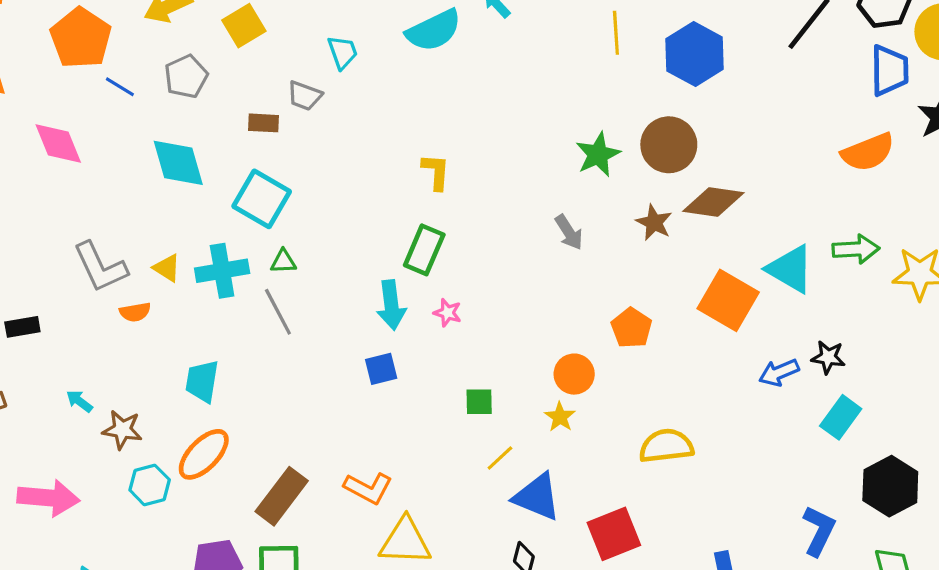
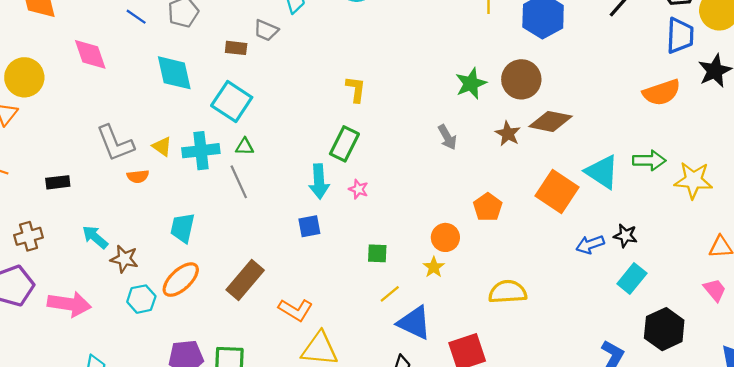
cyan arrow: (79, 401) -> (95, 237), size x1.4
brown rectangle: (282, 496) -> (245, 280), moved

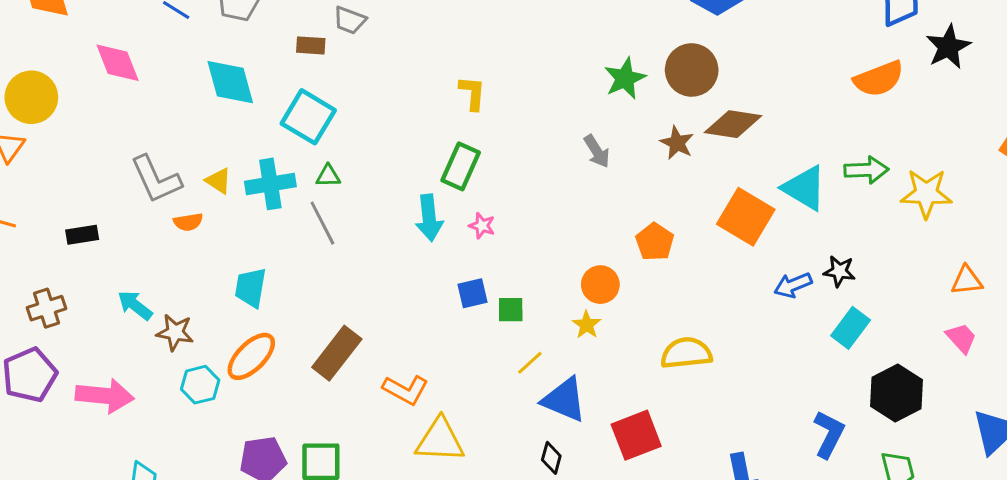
blue square: (309, 226) -> (472, 293), moved

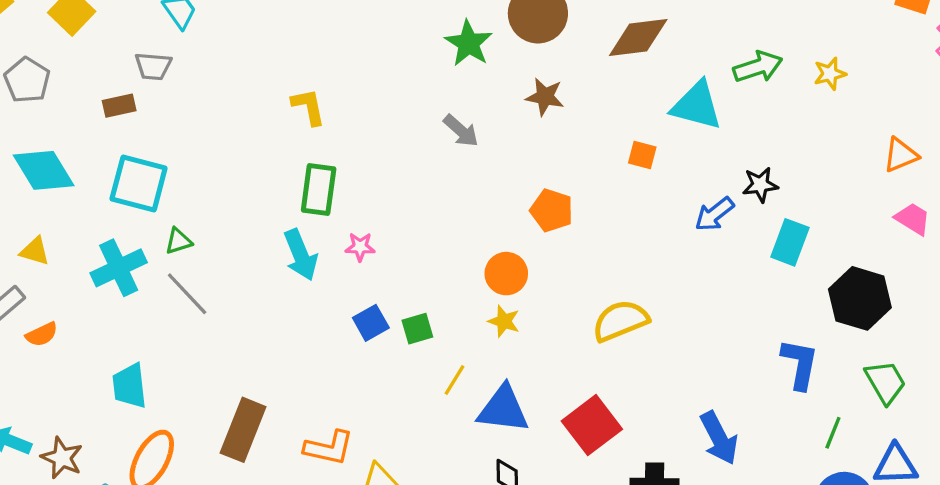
brown diamond: (733, 124) -> (638, 37), moved
yellow triangle: (218, 181) -> (35, 251), moved
yellow star: (926, 194) -> (830, 74), size x0.6
orange square: (746, 217) -> (642, 155), size x0.5
brown star: (175, 332) -> (62, 458), turned 30

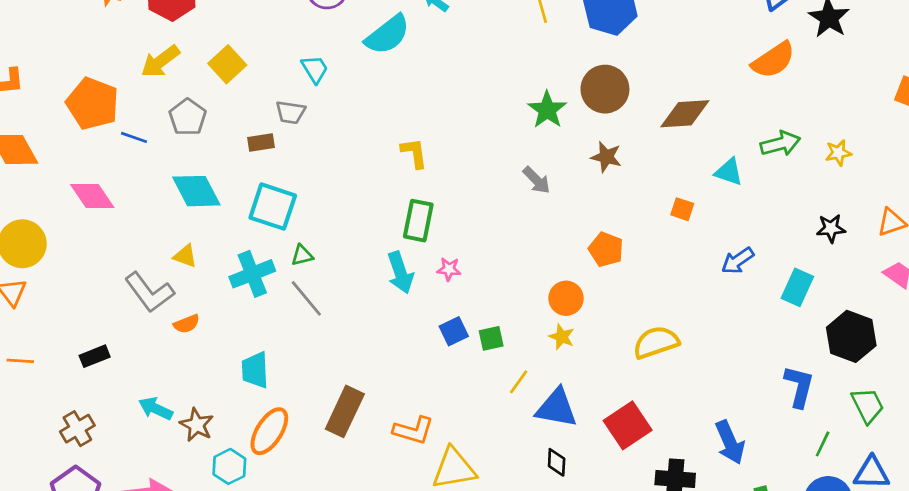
cyan triangle: (697, 106) -> (729, 172), size x0.7
black star: (760, 185) -> (831, 228), moved

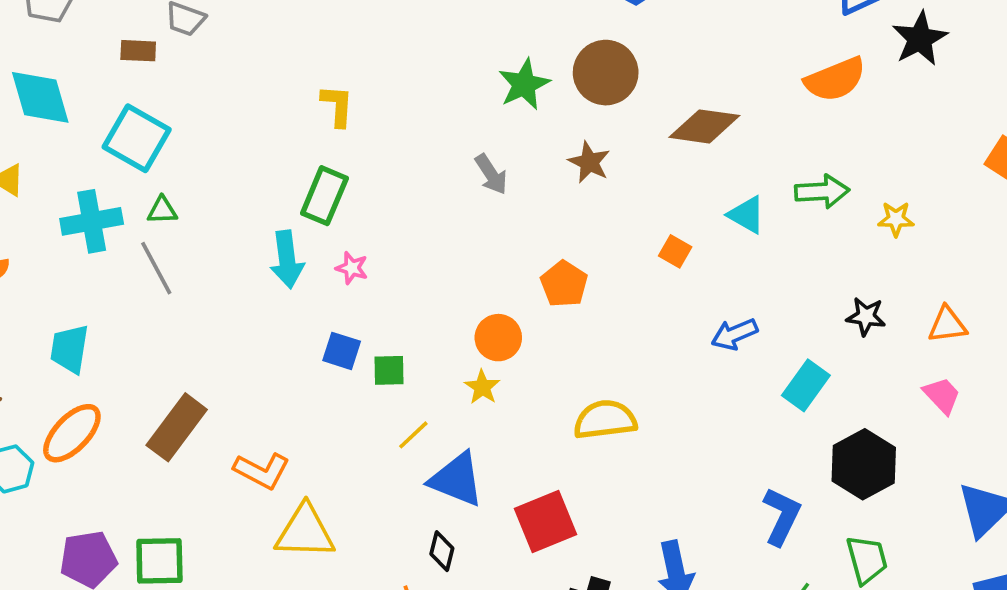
blue square: (454, 331) -> (342, 351), turned 32

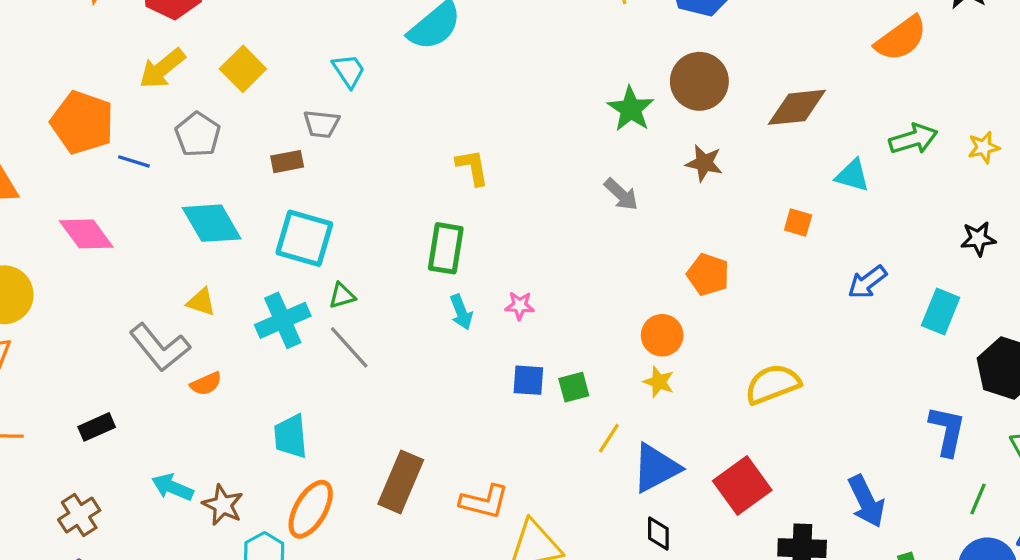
green rectangle: (324, 196) -> (446, 248), moved
cyan arrow: (287, 259) -> (461, 312), size x0.7
blue triangle: (456, 480) -> (656, 468), turned -36

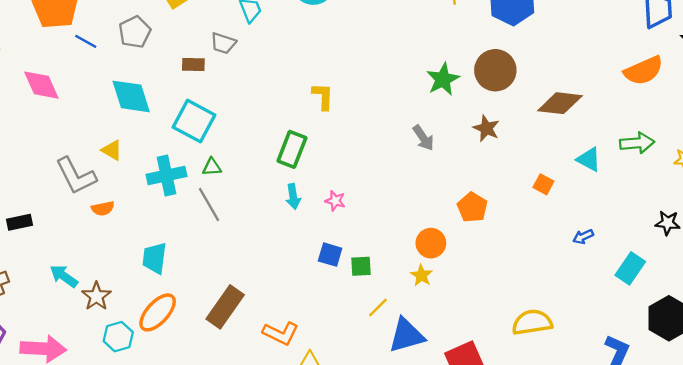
blue arrow: (867, 282) -> (583, 237), size x0.7
yellow semicircle: (773, 384) -> (532, 322), moved

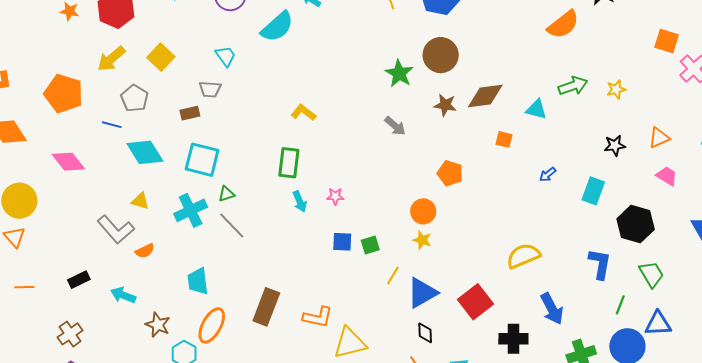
blue line: (86, 41) -> (112, 125), moved
yellow L-shape: (323, 96) -> (303, 113), turned -40
brown diamond: (560, 103) -> (485, 96), moved
cyan arrow: (64, 276) -> (123, 295), moved

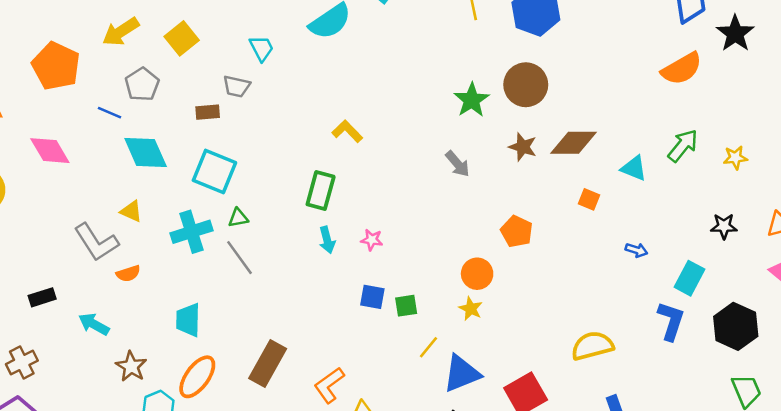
green arrow: (573, 86) -> (683, 146), turned -40
blue arrow: (548, 174) -> (636, 250), turned -132
blue L-shape: (600, 264) -> (671, 321), moved
orange L-shape: (318, 317) -> (329, 385), turned 124

